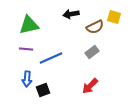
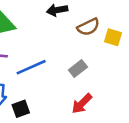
yellow square: (114, 17) -> (113, 37), moved
gray rectangle: (92, 52) -> (78, 69), moved

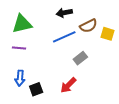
blue line: (31, 67) -> (64, 37), moved
red arrow: (82, 104) -> (68, 85), moved

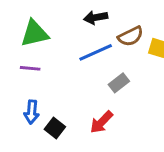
black square: (36, 89) -> (55, 128), turned -32

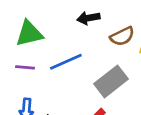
blue line: (96, 52) -> (66, 62), moved
gray rectangle: (119, 83) -> (111, 81), size x1.6

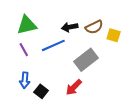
black arrow: (88, 18) -> (70, 27), moved
purple line: (25, 67) -> (24, 50), turned 56

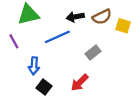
purple line: (24, 50) -> (14, 41), moved
gray rectangle: (86, 60) -> (93, 52), size x0.6
blue arrow: (25, 80) -> (34, 66), moved

